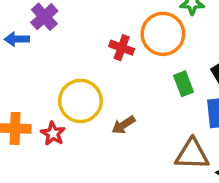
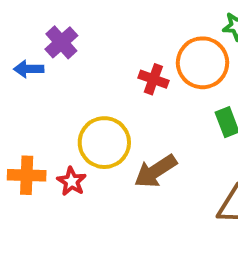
brown arrow: (123, 125) -> (155, 171), size x1.5

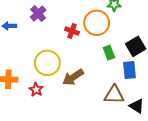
purple cross: (61, 42) -> (38, 14), moved
red star: (72, 181) -> (36, 90), moved

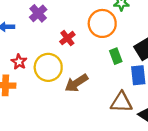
red cross: (72, 31) -> (67, 38), moved, turned 32
red star: (36, 90) -> (19, 62), moved

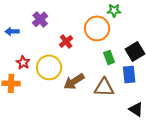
brown triangle: (121, 102) -> (104, 87), moved

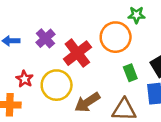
purple cross: (40, 19) -> (45, 38), moved
red cross: (66, 41) -> (77, 53), size x1.6

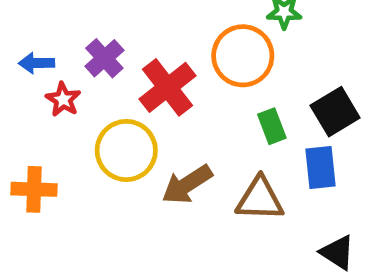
red star: (25, 79) -> (63, 99), moved

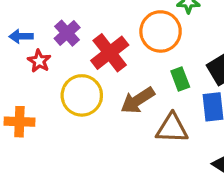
brown arrow: (187, 184) -> (138, 100), moved

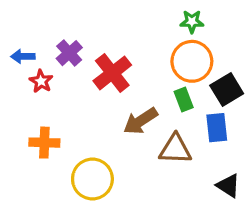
orange circle: (161, 31) -> (192, 61), moved
yellow circle: (82, 95) -> (92, 179), moved
orange cross: (19, 122) -> (44, 143), moved

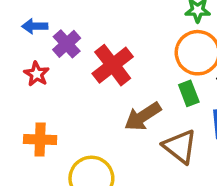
blue arrow: (23, 56) -> (35, 26), moved
brown triangle: (175, 149) -> (180, 147), turned 36

